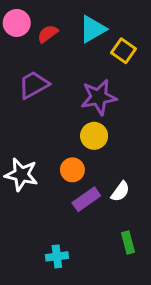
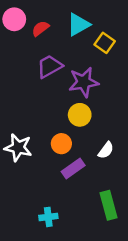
purple trapezoid: (34, 85) -> (50, 66), moved
white semicircle: (120, 192) -> (106, 150), moved
green rectangle: (128, 243) -> (109, 205), size x1.5

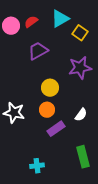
pink circle: (14, 19) -> (11, 26), moved
purple star: (84, 82) -> (80, 68), moved
yellow circle: (80, 115) -> (50, 88), moved

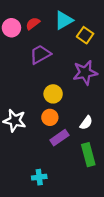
green rectangle: (83, 157) -> (88, 155), moved

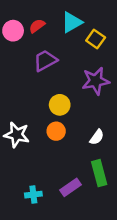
purple rectangle: (59, 138) -> (70, 187), moved
cyan cross: (39, 177) -> (33, 195), moved

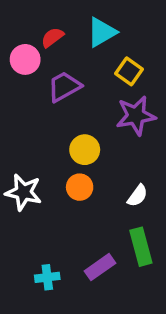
pink circle: (13, 31) -> (25, 59), moved
yellow square: (96, 39) -> (129, 71), moved

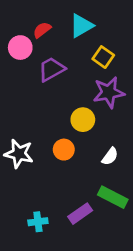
yellow circle: (85, 150) -> (83, 120), moved
green rectangle: (141, 247) -> (113, 197), turned -48

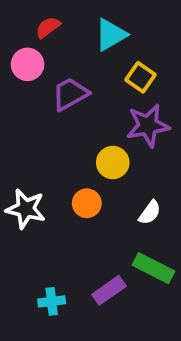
red semicircle: (42, 30) -> (48, 27), moved

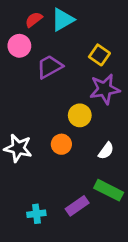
cyan triangle: (111, 35) -> (63, 20), moved

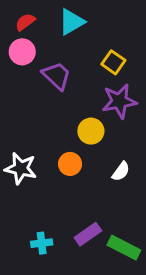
red semicircle: (34, 20) -> (25, 22), moved
purple trapezoid: (50, 67) -> (57, 76), turned 72
green rectangle: (109, 190) -> (124, 248), moved

